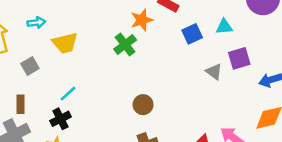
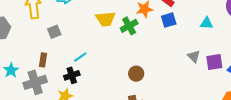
blue square: (192, 34) -> (169, 20), moved
yellow trapezoid: (65, 43) -> (106, 19), moved
purple square: (239, 58) -> (214, 62), moved

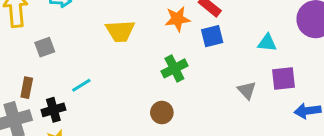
green cross: (129, 26) -> (174, 68), moved
purple square: (214, 62) -> (283, 79), moved
black cross: (72, 75) -> (53, 110), moved

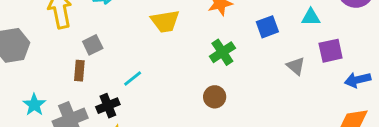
blue square: (212, 36) -> (267, 27), moved
brown rectangle: (27, 88) -> (79, 71), moved

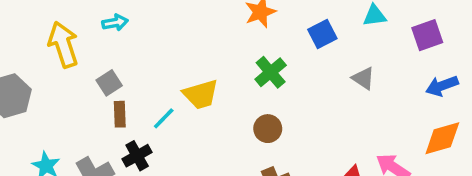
yellow trapezoid: (165, 21) -> (201, 94), moved
purple square: (331, 51) -> (427, 35), moved
brown rectangle: (79, 71) -> (120, 114), moved

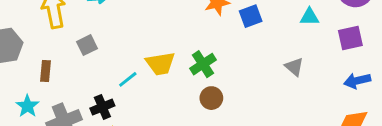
blue square: (322, 34) -> (251, 16), moved
green cross: (271, 72) -> (203, 64), moved
brown rectangle: (120, 114) -> (46, 71), moved

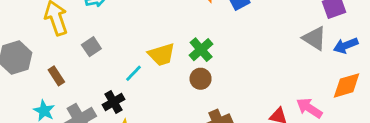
gray triangle: (294, 67) -> (314, 38), moved, size x1.4
brown rectangle: (46, 71) -> (56, 76), turned -30
brown circle: (211, 98) -> (201, 79), moved

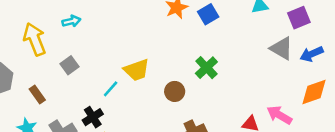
green cross: (201, 50) -> (206, 68), moved

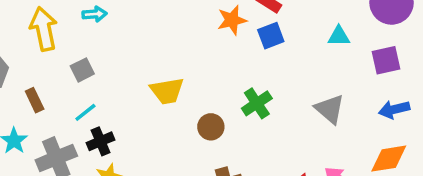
gray triangle: (281, 48) -> (330, 109), moved
cyan line: (111, 89) -> (85, 112), moved

